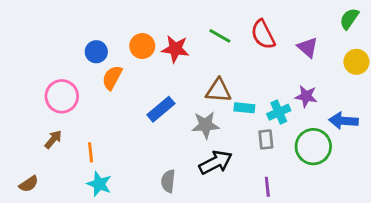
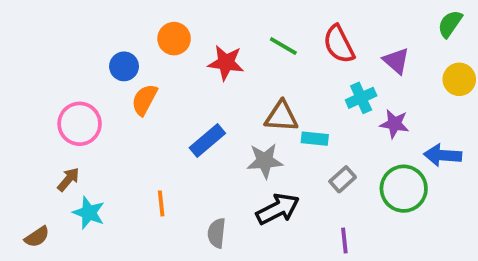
orange circle: (142, 46) -> (174, 39), moved
cyan cross: (279, 112) -> (361, 98), moved
gray rectangle: (266, 139) -> (343, 179), turned 54
orange line: (91, 152) -> (161, 203), moved
cyan star: (99, 184) -> (89, 213), moved

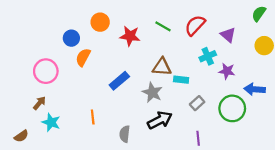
red semicircle: (339, 44) -> (195, 25), turned 70
gray star: (265, 161) -> (152, 92), turned 30

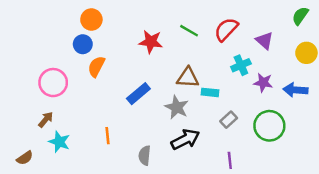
orange circle: (100, 22) -> (91, 20), moved
blue arrow: (255, 89) -> (295, 90), moved

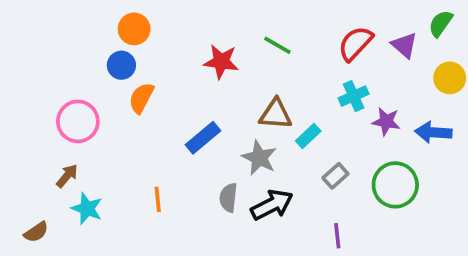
red semicircle: (226, 29) -> (355, 43), moved
purple triangle: (264, 41) -> (404, 45), moved
cyan rectangle: (210, 92) -> (308, 136), turned -49
gray semicircle: (145, 155) -> (228, 198), moved

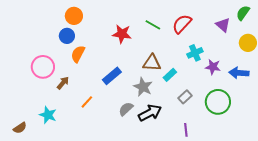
red semicircle: (355, 43) -> (182, 24), moved
brown arrow: (67, 176) -> (63, 83), moved
gray semicircle: (228, 198) -> (126, 109), turned 42
orange line: (158, 199) -> (87, 102), moved, turned 48

